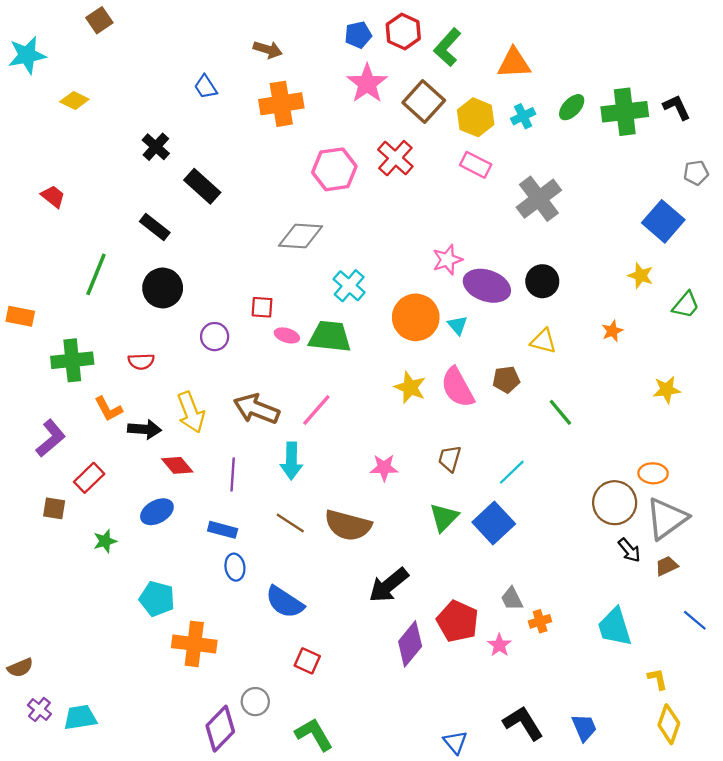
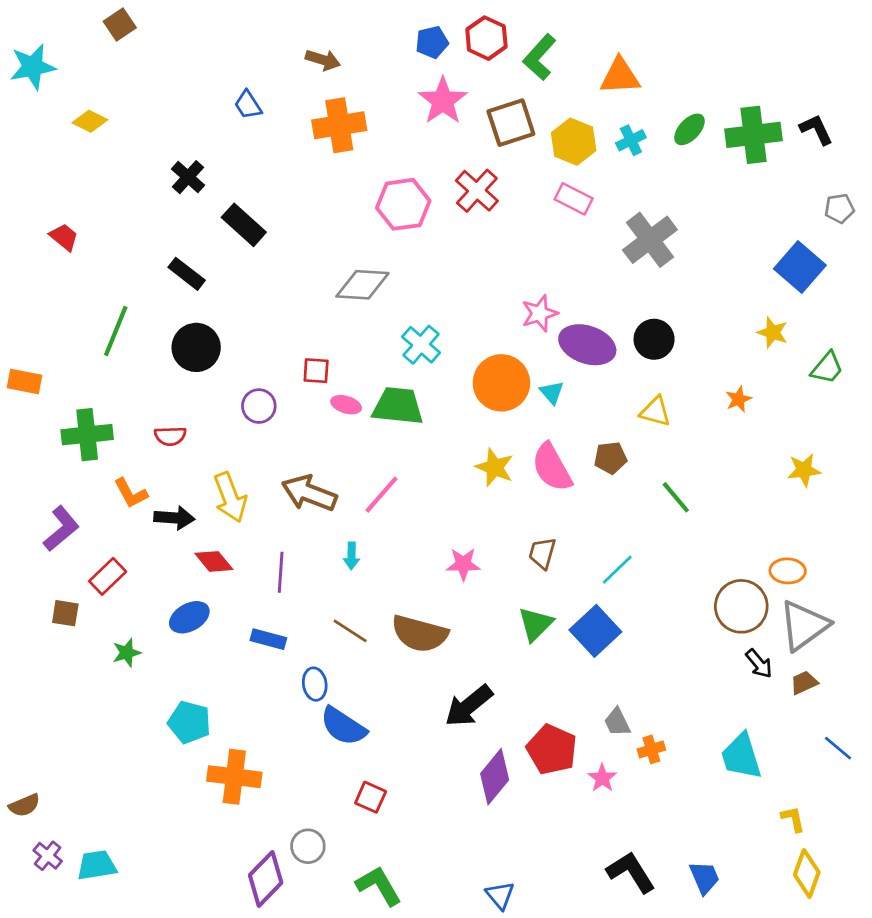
brown square: (424, 102) -> (511, 123), turned 30
cyan arrow: (291, 461) -> (352, 556), size x0.6
blue ellipse: (235, 567) -> (315, 684), moved
blue triangle: (455, 742) -> (500, 895), moved

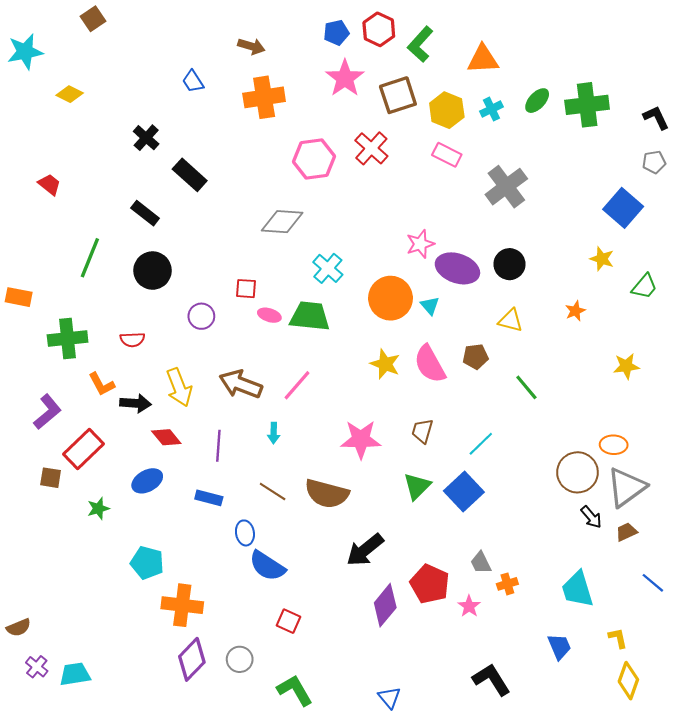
black L-shape: (816, 129) -> (656, 118), moved
pink star: (463, 564) -> (361, 439), size x1.5
red rectangle: (108, 576) -> (83, 449), size x1.4
blue trapezoid: (704, 878) -> (559, 647), moved
purple diamond: (266, 879) -> (192, 659), moved

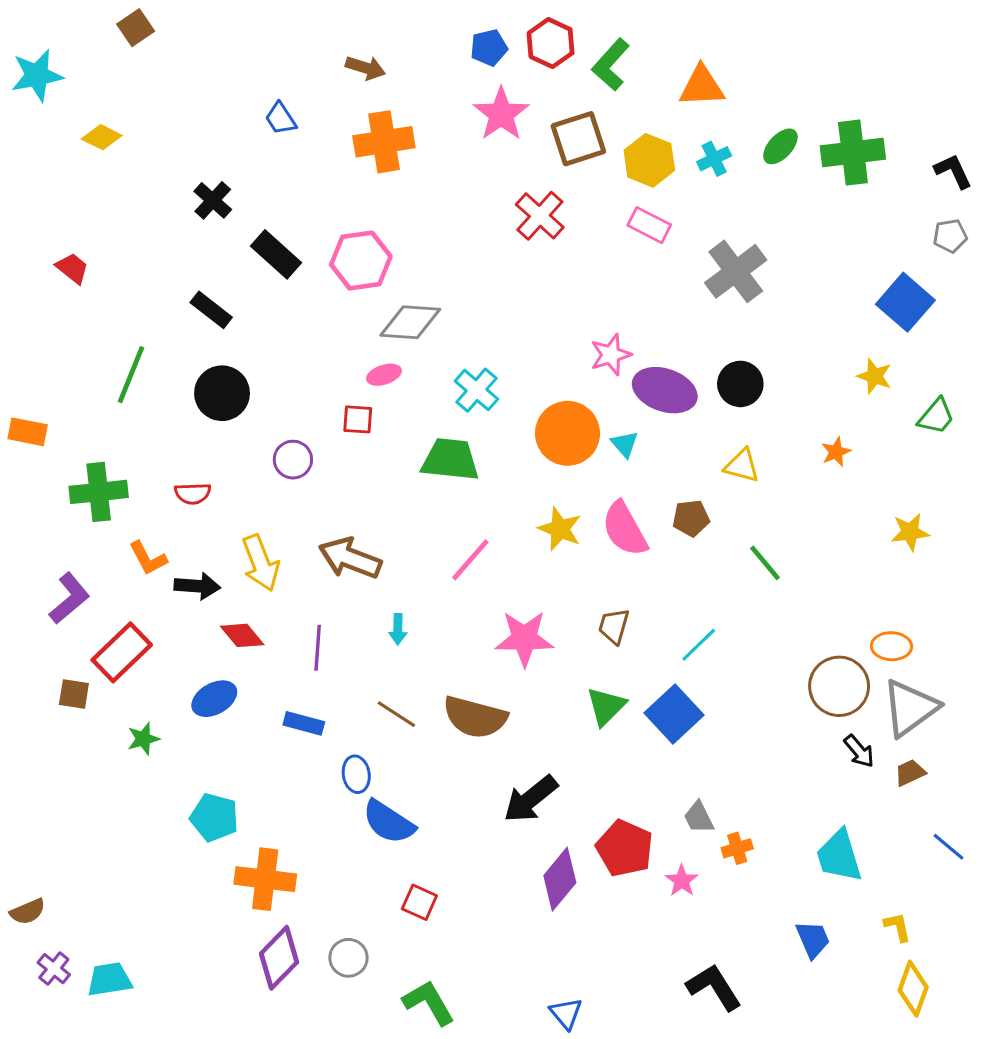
pink hexagon: (314, 159) -> (361, 261), moved
pink ellipse: (269, 315) -> (384, 375), moved, turned -35
pink line: (297, 385) -> (470, 560), moved

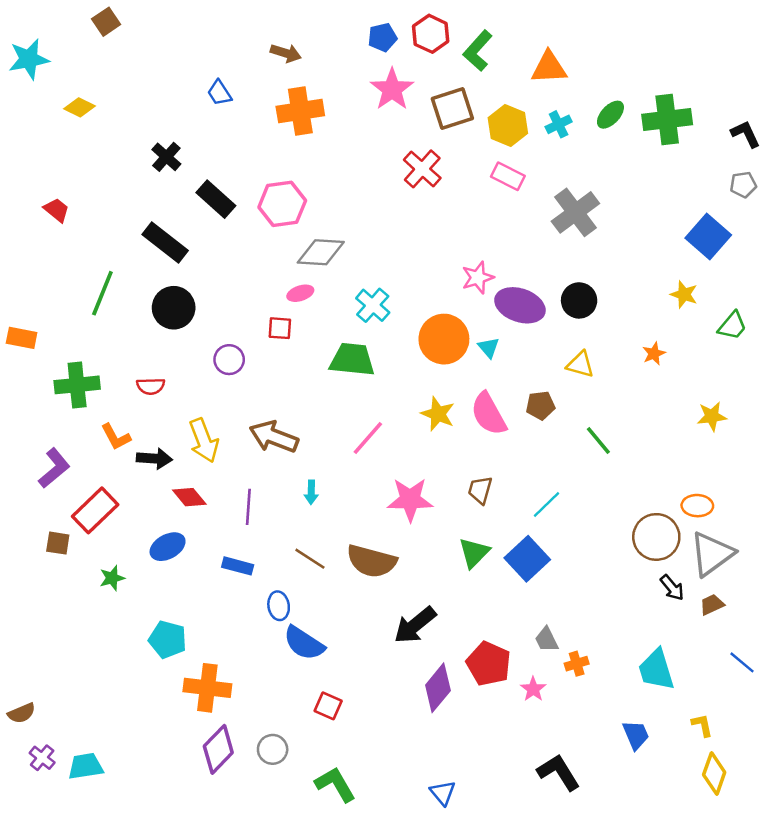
black rectangle: (211, 310) -> (165, 243), size x1.4

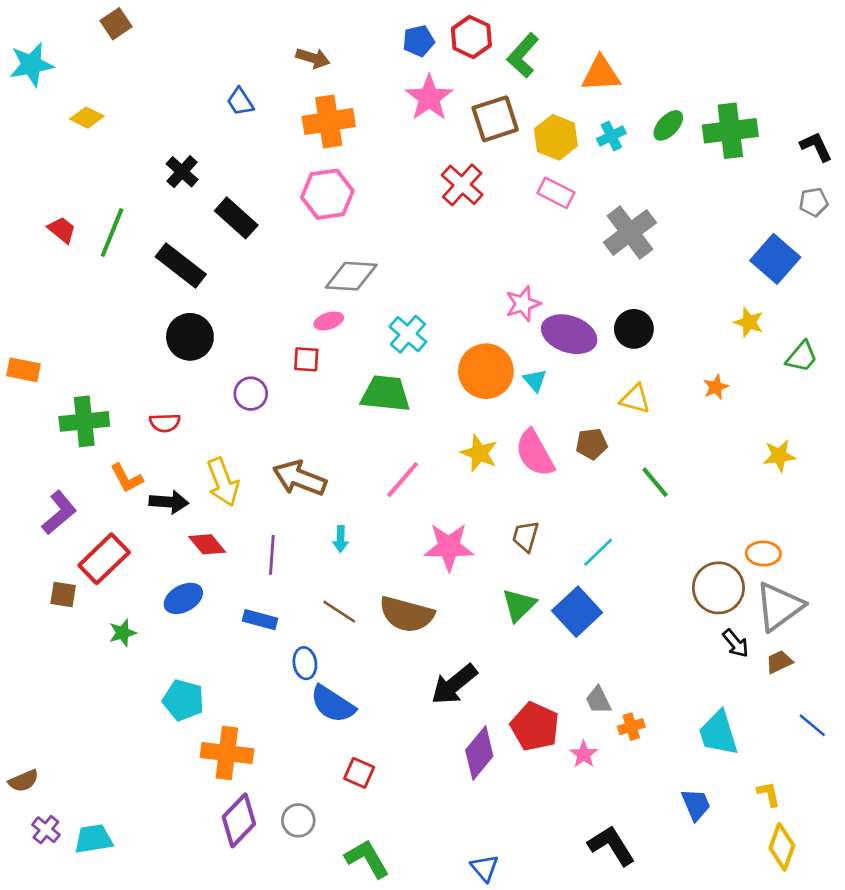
pink hexagon: (282, 204) -> (327, 194), moved
green line: (102, 293) -> (112, 232), moved

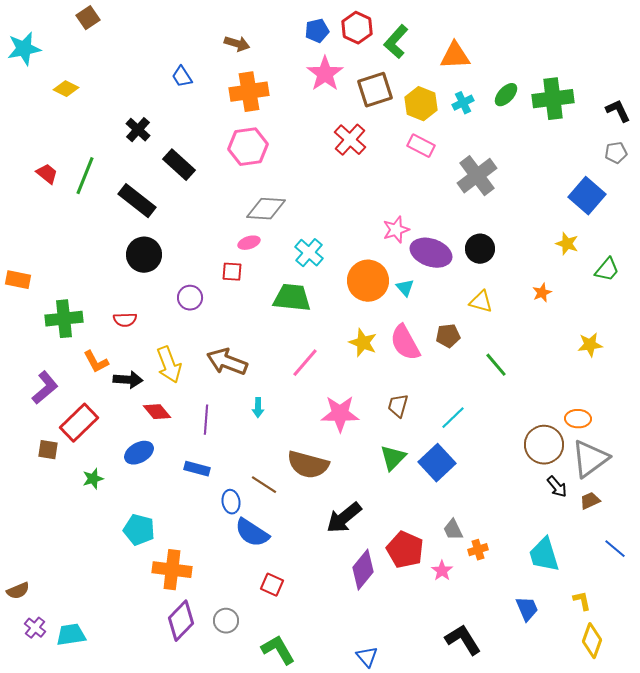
brown line: (339, 612) -> (264, 485), moved

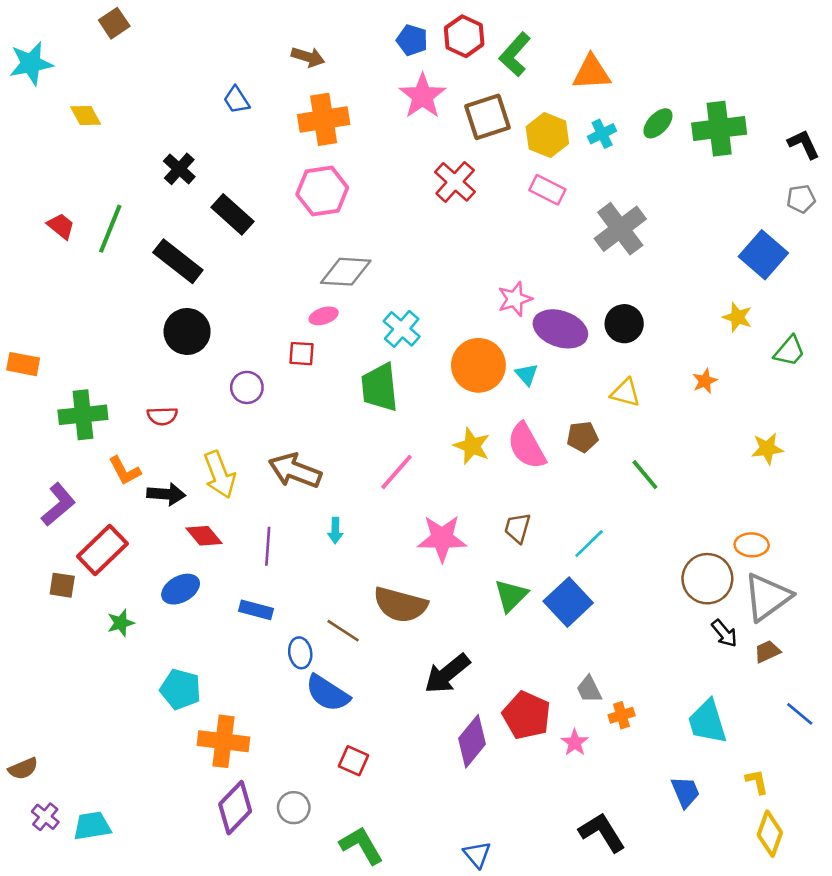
blue pentagon: (317, 31) -> (412, 40), turned 30
yellow diamond: (66, 89) -> (86, 116), turned 35
green trapezoid: (292, 298) -> (380, 387), turned -102

